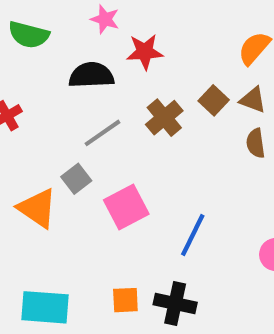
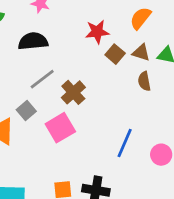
red star: (145, 52) -> (97, 32), moved
brown cross: (164, 118) -> (73, 92), moved
blue line: (193, 235) -> (125, 143), moved

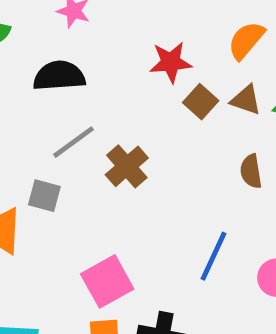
brown semicircle: (144, 81) -> (251, 171), moved
gray square: (26, 110) -> (44, 196), turned -36
pink square: (60, 128) -> (107, 281), moved

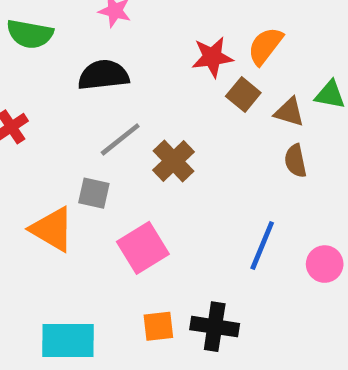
orange semicircle: (246, 40) -> (265, 46), moved
brown triangle: (246, 100) -> (289, 112), moved
pink square: (107, 281) -> (143, 248), moved

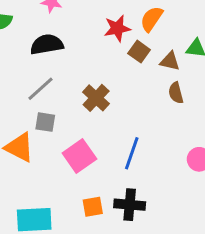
gray line: (120, 139) -> (41, 89), moved
blue line: (262, 245) -> (132, 153), moved

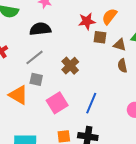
brown square: (139, 52) -> (100, 37), turned -32

